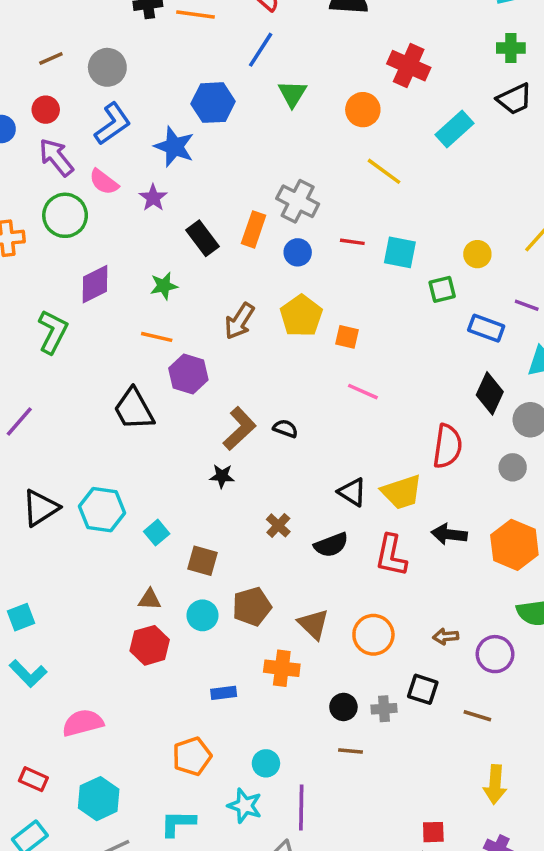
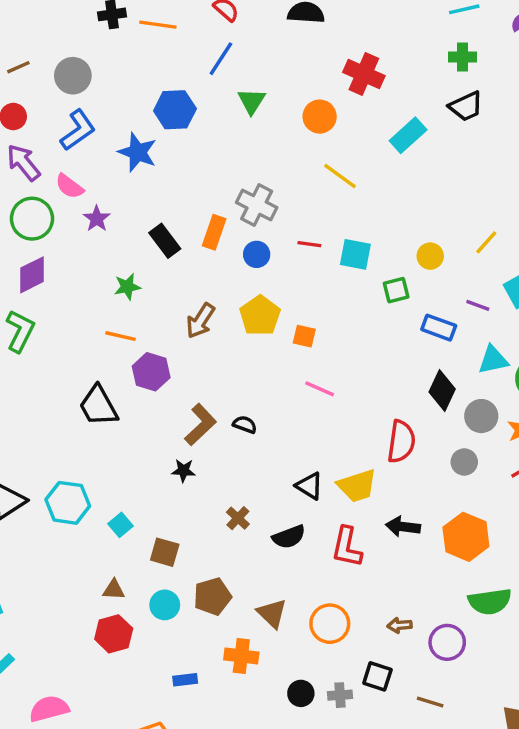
purple star: (153, 198) -> (97, 219), moved
purple diamond: (95, 284) -> (32, 275), moved

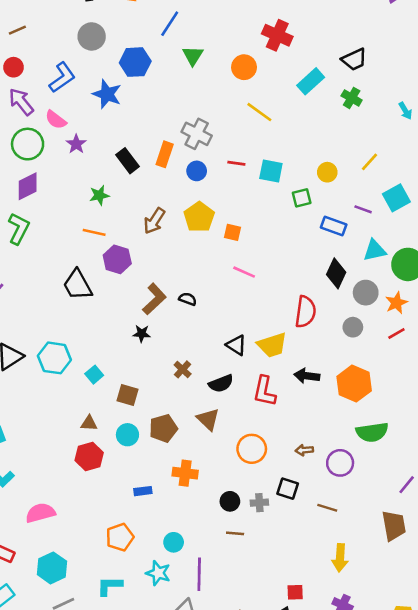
green cross: (463, 57) -> (352, 98), moved, turned 30
gray circle: (73, 76) -> (92, 36), moved
brown triangle: (272, 613) -> (208, 419), moved

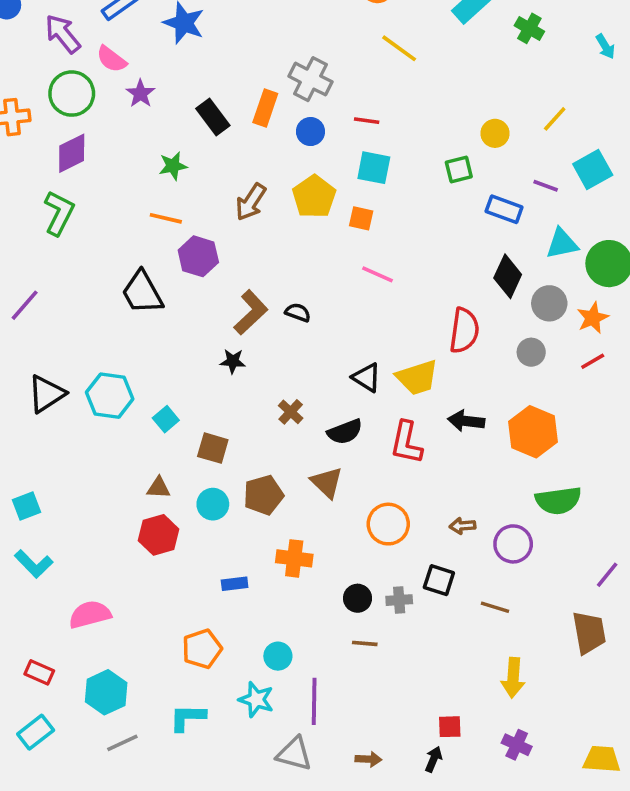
cyan square: (271, 171) -> (374, 168), moved

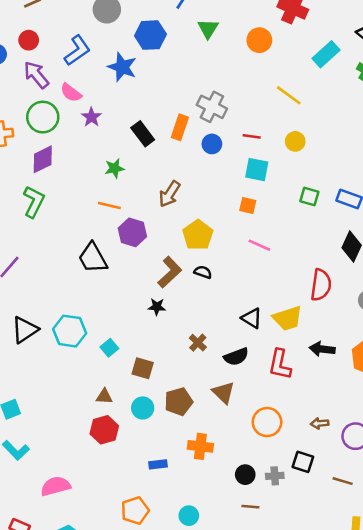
yellow line: (399, 48) -> (289, 95), moved
yellow circle: (495, 133) -> (295, 141), moved
green square: (459, 169) -> (309, 197), moved, turned 30
yellow pentagon: (314, 197) -> (198, 235), moved

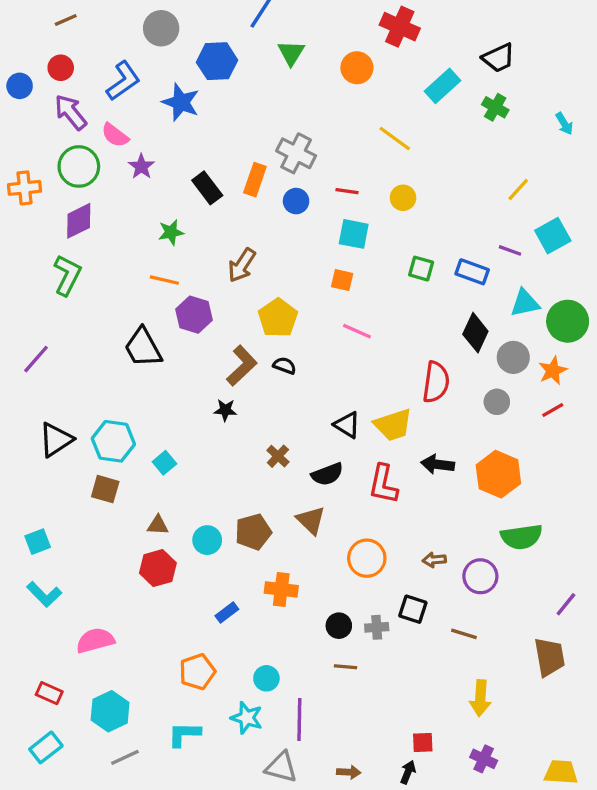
brown square: (143, 368) -> (105, 489), moved
blue rectangle: (158, 464) -> (227, 612), turned -30

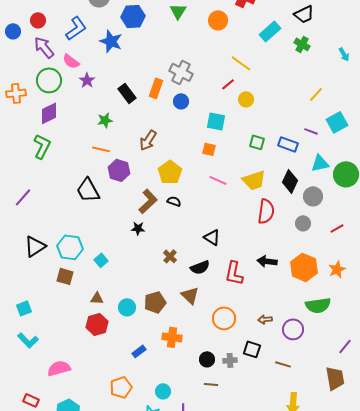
red line: (347, 191) -> (228, 84), moved, turned -48
orange star: (553, 371) -> (337, 269), moved
yellow trapezoid: (393, 425) -> (254, 180), moved

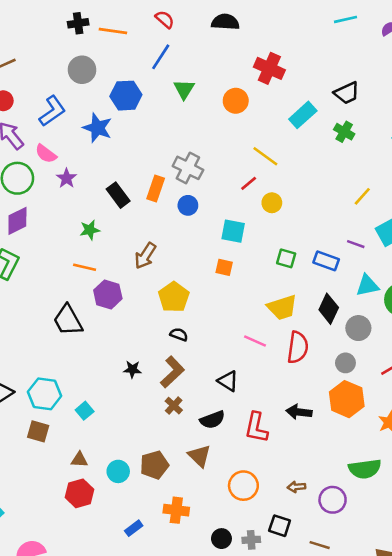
pink line: (218, 180) -> (255, 341), moved
brown L-shape: (148, 201) -> (172, 372), moved
orange hexagon: (304, 267) -> (347, 399), moved

